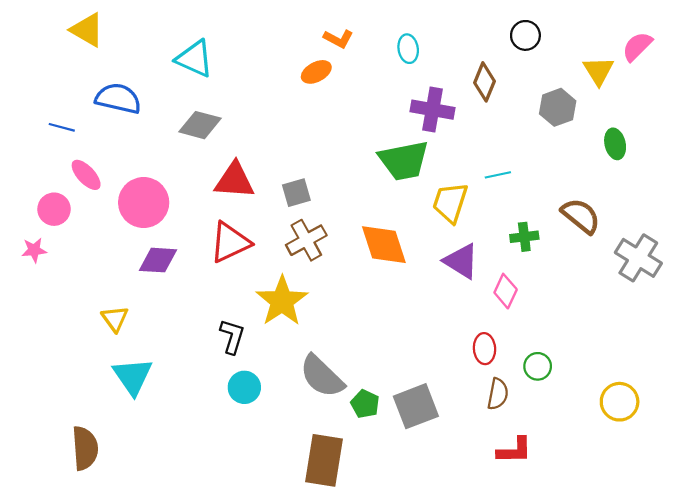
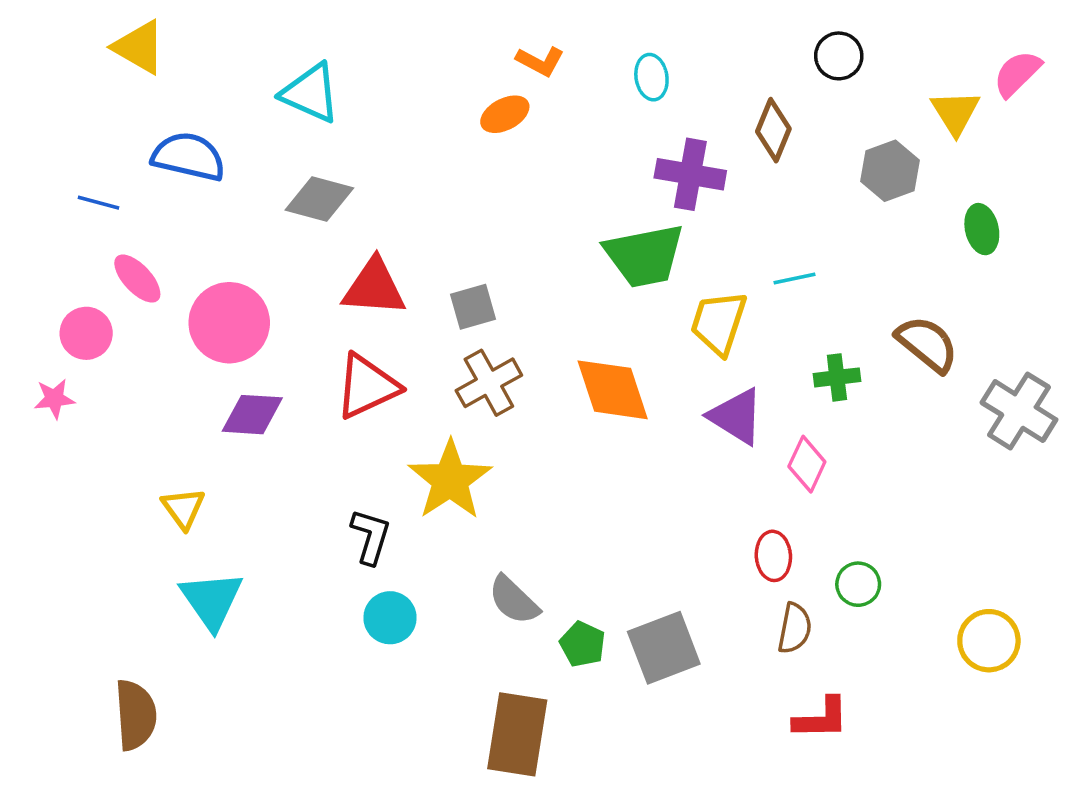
gray semicircle: (322, 376) -> (514, 600), size x0.7

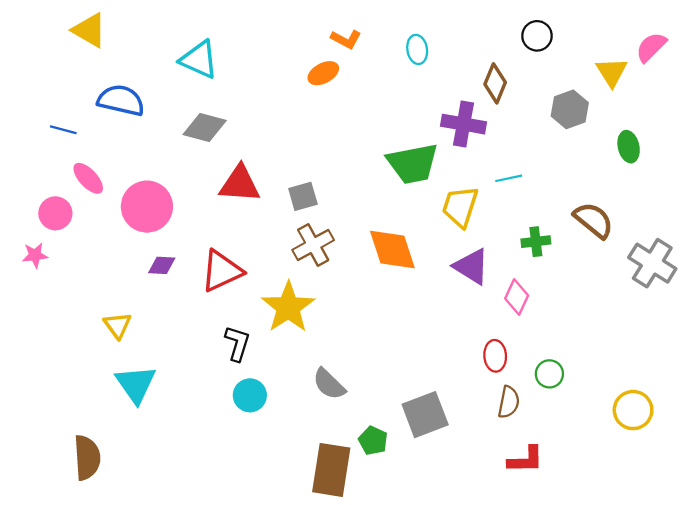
purple cross: (690, 174) -> (464, 124), moved
red triangle: (367, 386) -> (222, 271), moved
purple diamond: (252, 415) -> (162, 265), size x0.7
green pentagon: (583, 644) -> (373, 441), moved

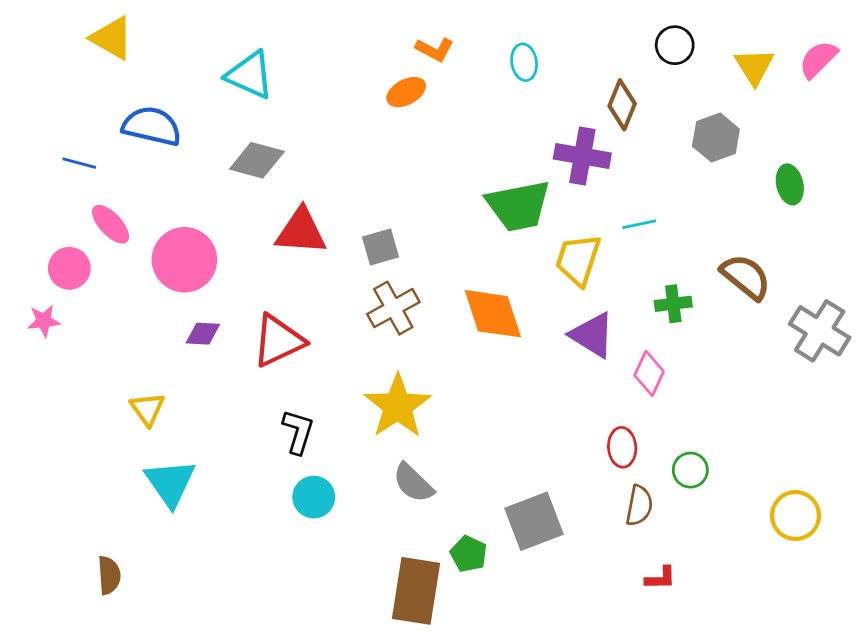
yellow triangle: (612, 72) -> (754, 66), moved
yellow star: (288, 307) -> (398, 406), moved
brown semicircle: (87, 458) -> (109, 575), size x0.7
red L-shape: (526, 460) -> (660, 578), size x0.7

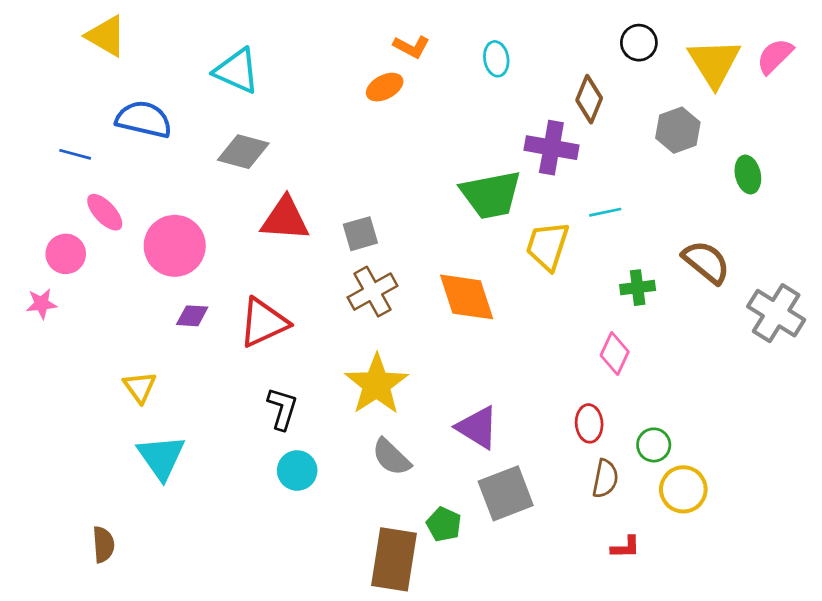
yellow triangle: (754, 66) -> (714, 63), size x1.4
purple triangle: (592, 335) -> (477, 427), moved
yellow circle: (795, 516) -> (683, 489), moved

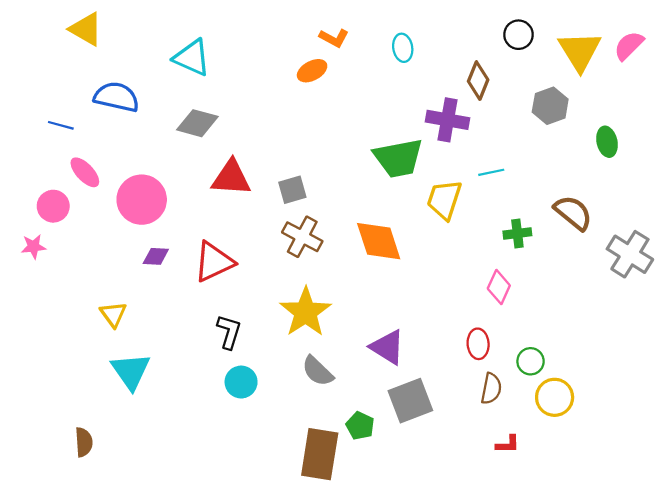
brown cross: (372, 292) -> (302, 237), turned -33

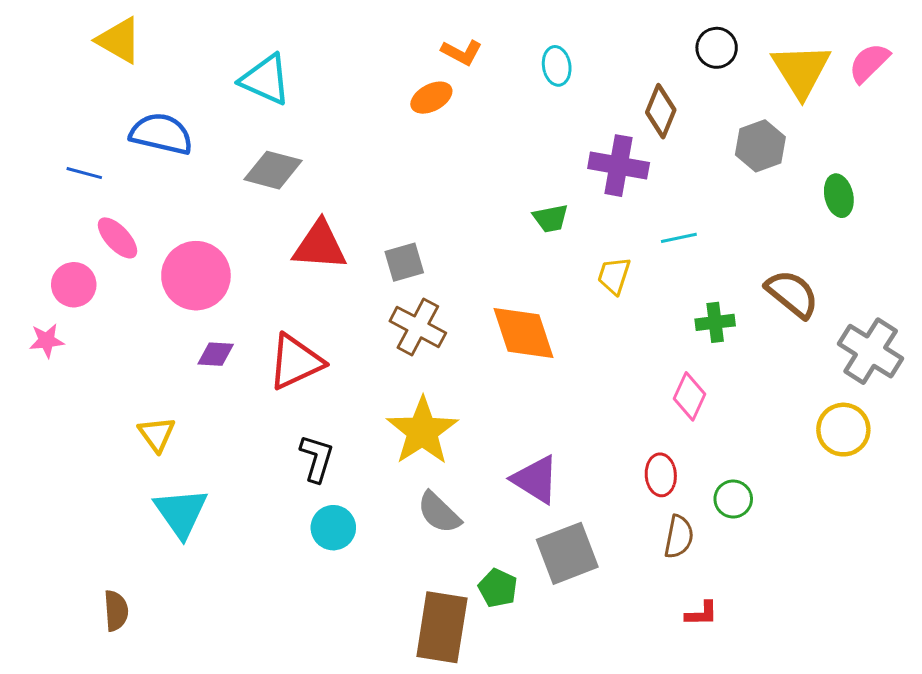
green trapezoid: (398, 158) -> (551, 218), size x0.5
yellow trapezoid: (444, 200) -> (614, 276), size x0.7
yellow circle: (555, 397) -> (843, 430), moved

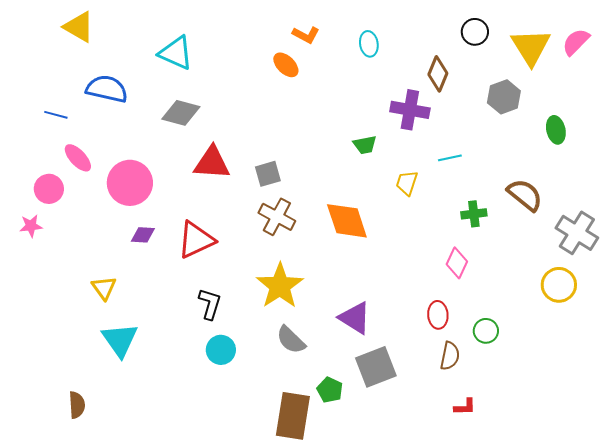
orange ellipse: (431, 98) -> (286, 65), turned 72

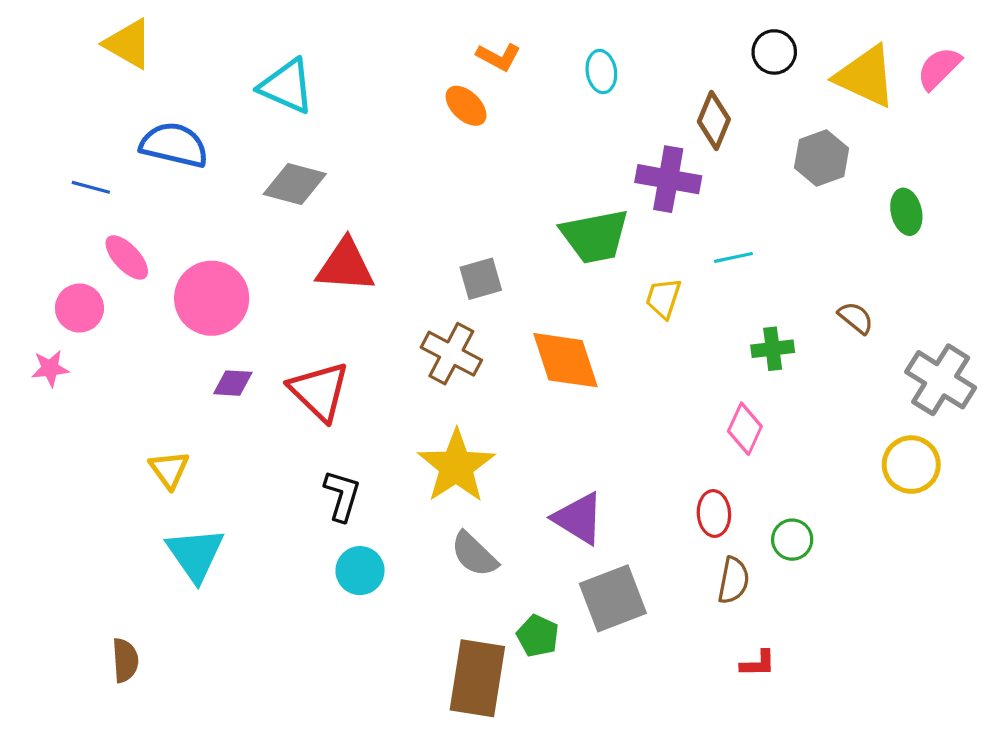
yellow triangle: (531, 47) -> (866, 76), turned -33
green trapezoid: (365, 145) -> (595, 236), size x1.8
gray square: (268, 174) -> (481, 279), moved
brown semicircle: (525, 195) -> (856, 318), size x0.6
red triangle: (196, 240) -> (319, 391), turned -51

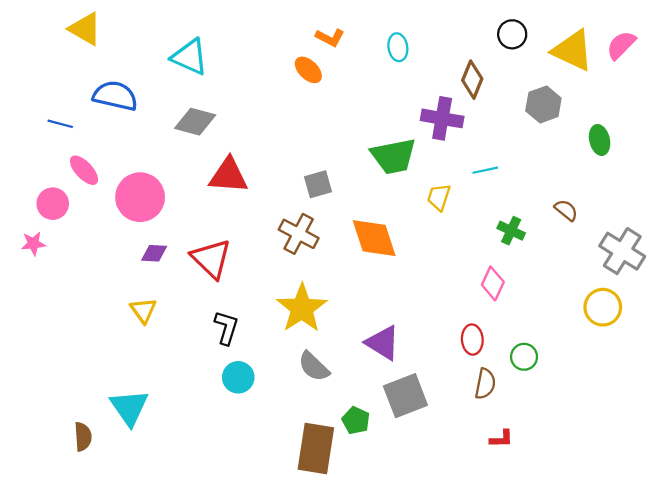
green cross: (773, 349) -> (511, 231), turned 32
yellow triangle: (169, 469) -> (143, 310), moved
cyan triangle: (195, 554) -> (129, 407), moved

